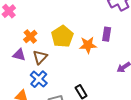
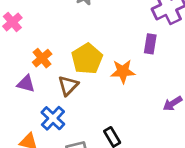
purple rectangle: (107, 34) -> (150, 44), moved
brown triangle: (40, 57) -> (68, 86), moved

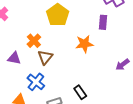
orange cross: (42, 58) -> (34, 41), moved
yellow pentagon: (87, 59) -> (58, 15), moved

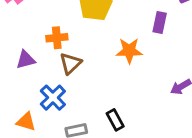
orange cross: (34, 41) -> (57, 38), turned 32
purple triangle: (14, 58) -> (26, 60), turned -32

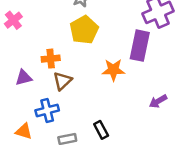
purple rectangle: (160, 22) -> (140, 46), size x1.6
blue cross: (53, 98) -> (47, 110), turned 30

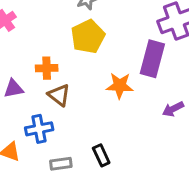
brown triangle: (62, 81) -> (59, 95), turned -42
purple arrow: (158, 101) -> (173, 109), moved

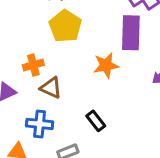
blue cross: (39, 129) -> (40, 124), turned 30
black rectangle: (101, 155) -> (96, 121), moved

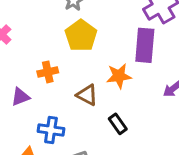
brown triangle: (51, 88) -> (87, 95), moved
black rectangle: (96, 121) -> (118, 124), moved

